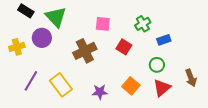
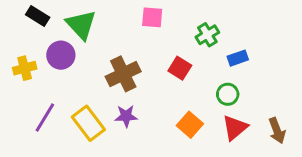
pink square: (103, 24) -> (152, 17), moved
brown arrow: (191, 78) -> (277, 131), moved
purple star: (100, 92) -> (126, 116), moved

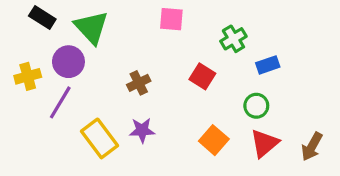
brown cross: (123, 74) -> (139, 83), size x0.6
purple line: (45, 117) -> (60, 102), moved
brown arrow: (277, 131) -> (312, 147), turned 50

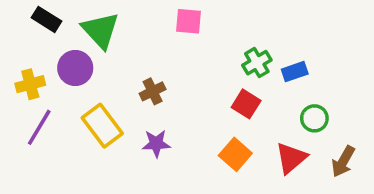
green cross: (233, 39) -> (257, 63), moved
red square: (202, 76) -> (246, 104), moved
purple line: (60, 102) -> (39, 127), moved
green circle: (256, 106) -> (314, 118), moved
yellow rectangle: (100, 138) -> (102, 126), moved

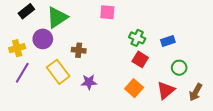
black rectangle: (46, 19) -> (26, 11), turned -70
green triangle: (100, 30) -> (57, 17), turned 40
green cross: (257, 63) -> (137, 38), moved, turned -35
brown cross: (153, 91) -> (79, 50), moved, turned 32

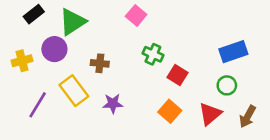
pink square: (107, 12) -> (136, 15), turned 35
green cross: (137, 38) -> (153, 54), moved
blue rectangle: (168, 41) -> (233, 52), moved, size x1.5
purple line: (22, 73) -> (38, 105), moved

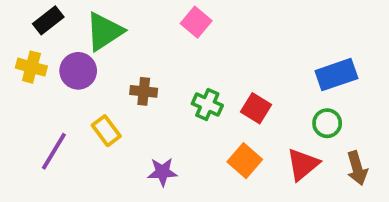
green cross: (153, 54) -> (207, 105), moved
yellow cross: (22, 61) -> (31, 67), moved, turned 30
yellow rectangle: (74, 91) -> (106, 131), size x0.7
purple star: (113, 104) -> (162, 172), moved
brown arrow: (248, 116) -> (357, 168), turned -45

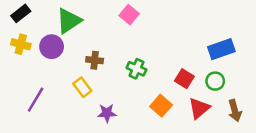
black rectangle: (48, 20) -> (21, 13), moved
red square: (256, 108) -> (184, 79), moved
yellow rectangle: (106, 131) -> (82, 87), moved

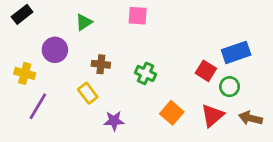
pink square: (129, 15) -> (138, 16), turned -36
green triangle: (69, 21) -> (84, 22), moved, size x0.6
yellow cross: (21, 44) -> (25, 73), moved
red square: (184, 79) -> (206, 71), moved
brown arrow: (235, 111) -> (251, 118), turned 120

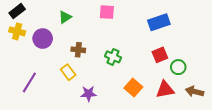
blue rectangle: (236, 52) -> (159, 22), moved
red square: (206, 71) -> (160, 55), turned 35
yellow cross: (25, 73) -> (17, 31), moved
red triangle: (212, 115) -> (165, 90), turned 30

